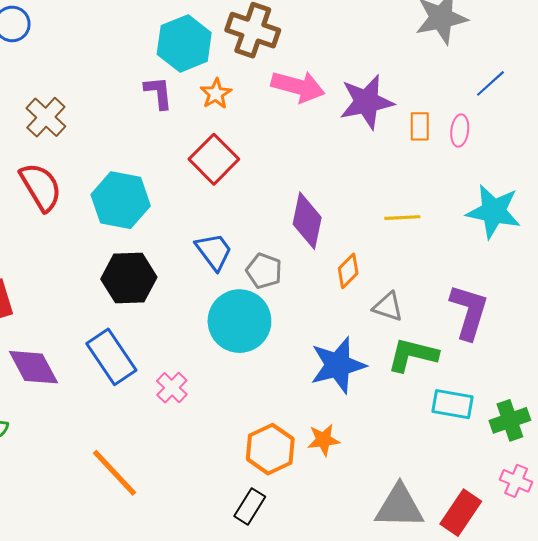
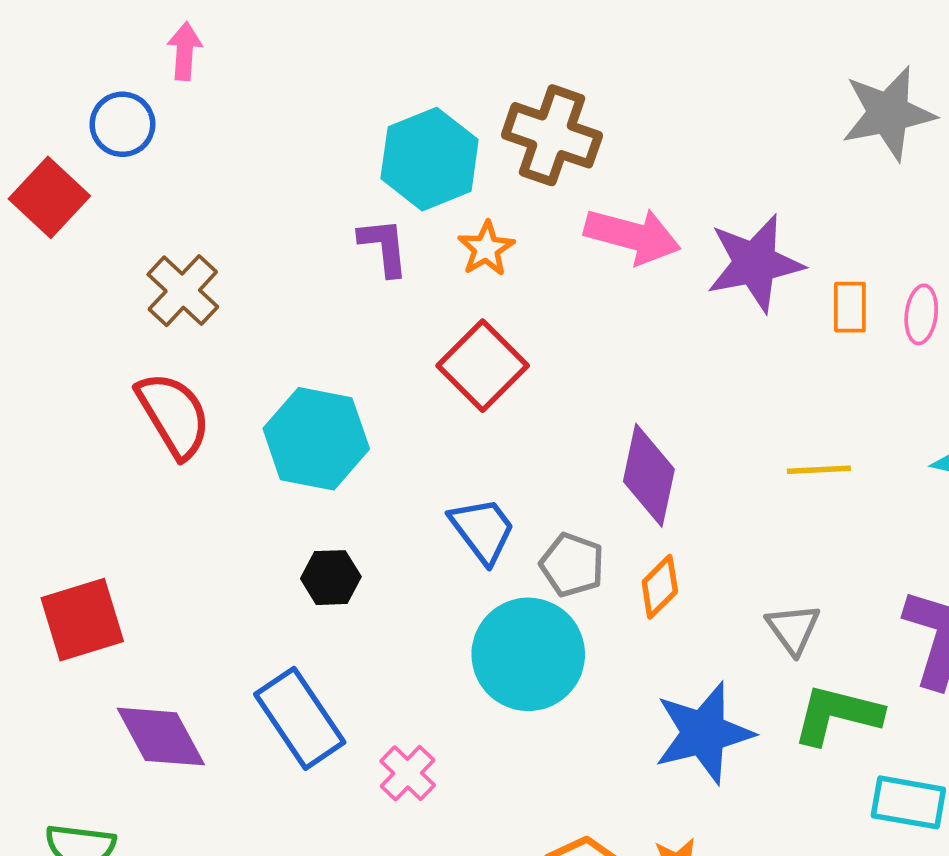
orange diamond: (348, 271) -> (660, 587), moved
black hexagon: (129, 278) -> (331, 578), size x0.6
gray triangle: (388, 307) -> (793, 629), turned 36

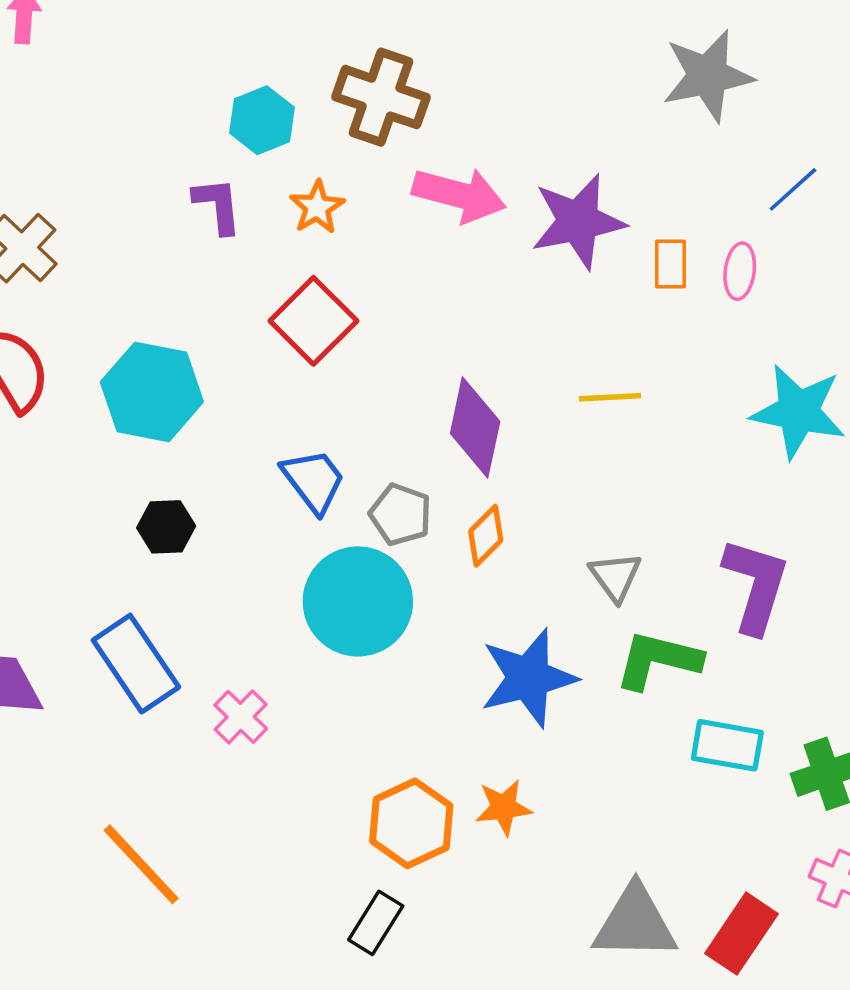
cyan hexagon: (430, 159) -> (262, 120), size x0.7
yellow line: (819, 470) -> (610, 397), moved

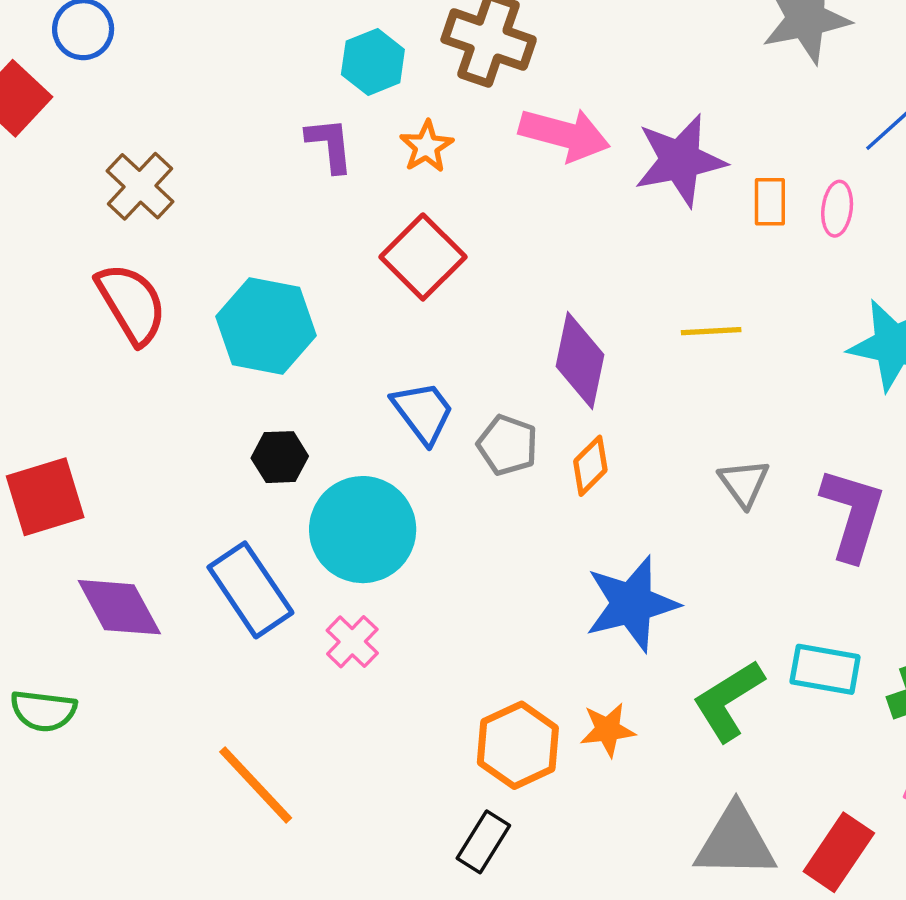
gray triangle: (615, 577) -> (744, 483), moved
cyan circle: (358, 601) -> (363, 530), moved
green L-shape: (658, 660) -> (728, 700), moved, turned -46

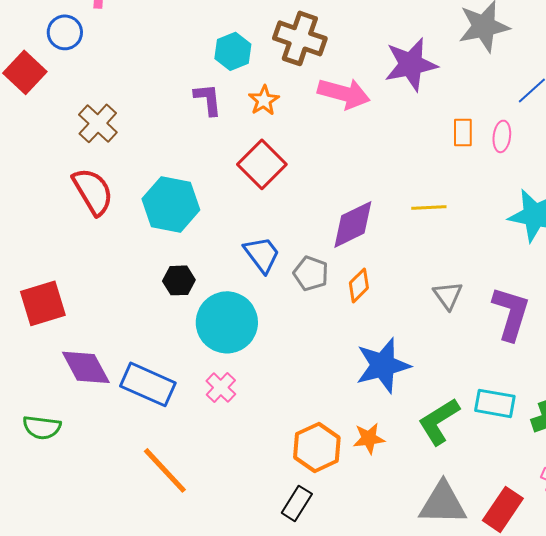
purple star: (680, 160) -> (411, 64), moved
purple diamond: (580, 360) -> (353, 224), turned 52
blue rectangle: (250, 590) -> (148, 384), moved, turned -32

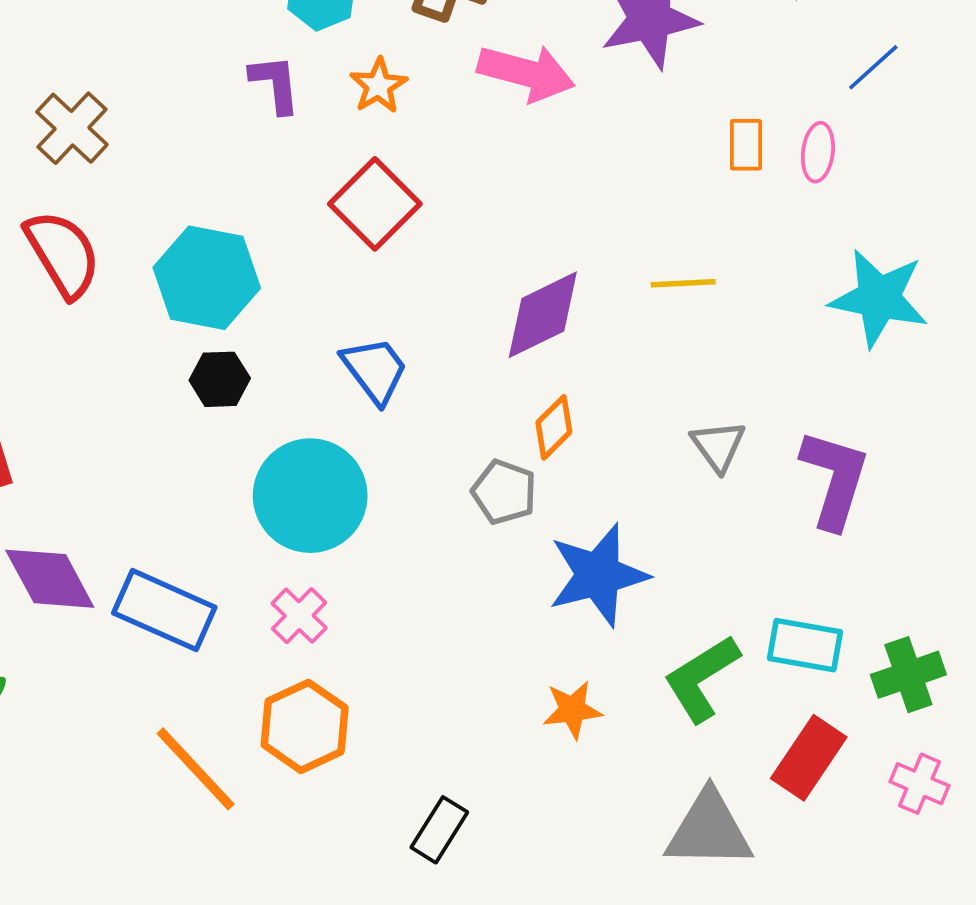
gray pentagon: (311, 273) -> (504, 492), moved
black hexagon: (179, 280) -> (220, 379), moved
orange hexagon: (317, 447) -> (305, 726), moved
red rectangle: (503, 509) -> (809, 758), moved

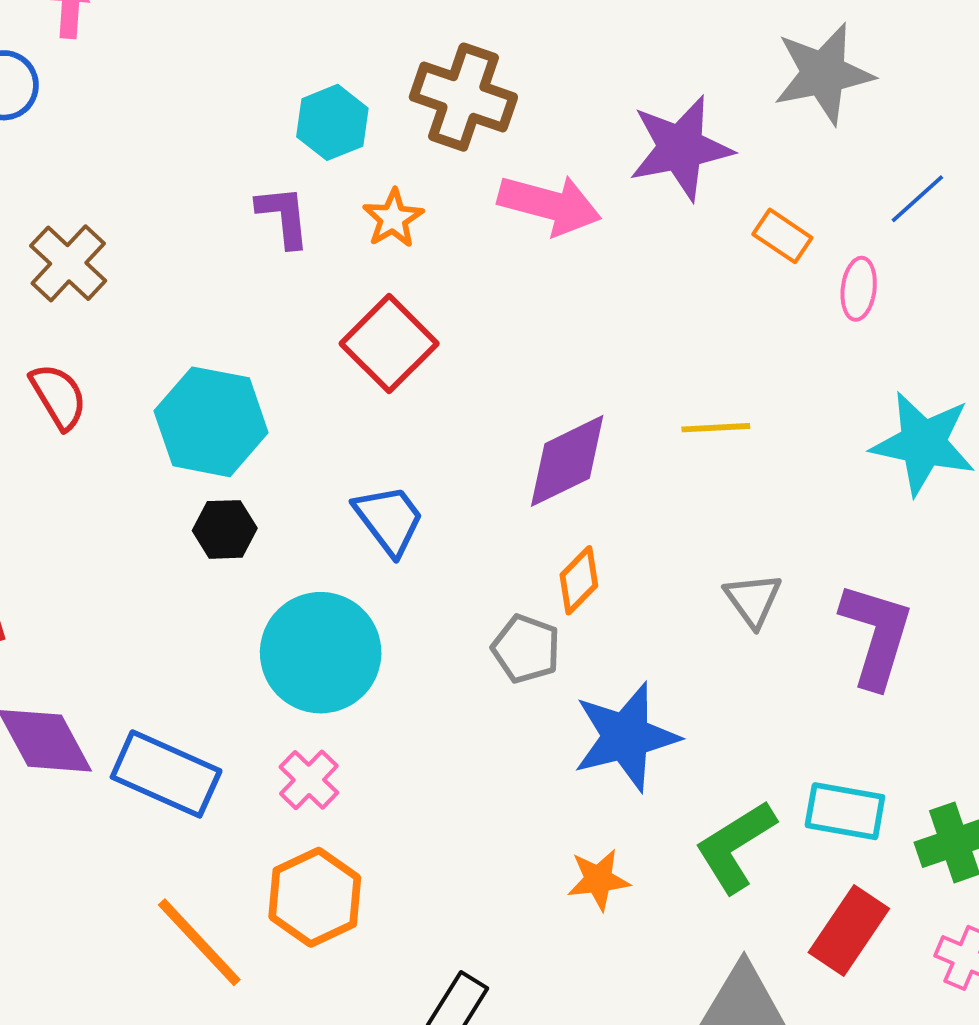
orange rectangle: (746, 145) -> (782, 236), moved, turned -56
red semicircle: (63, 254) -> (58, 396), size x0.7

